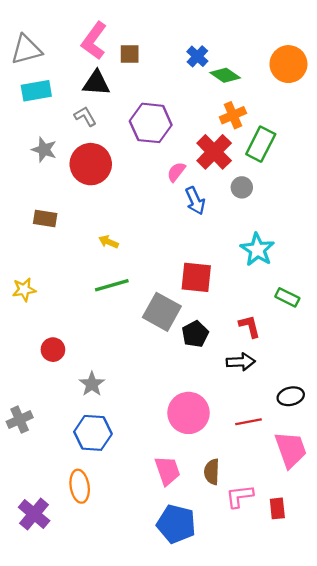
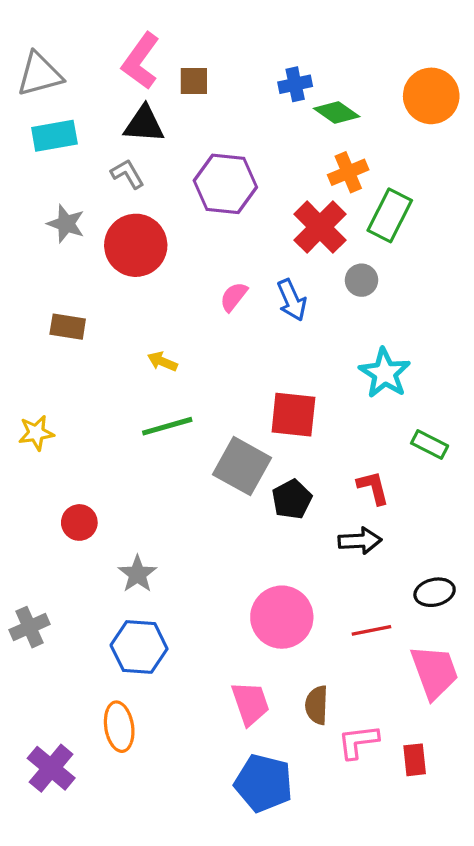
blue cross: (197, 56) -> (295, 84), turned 35
pink semicircle: (176, 172) -> (234, 297), moved

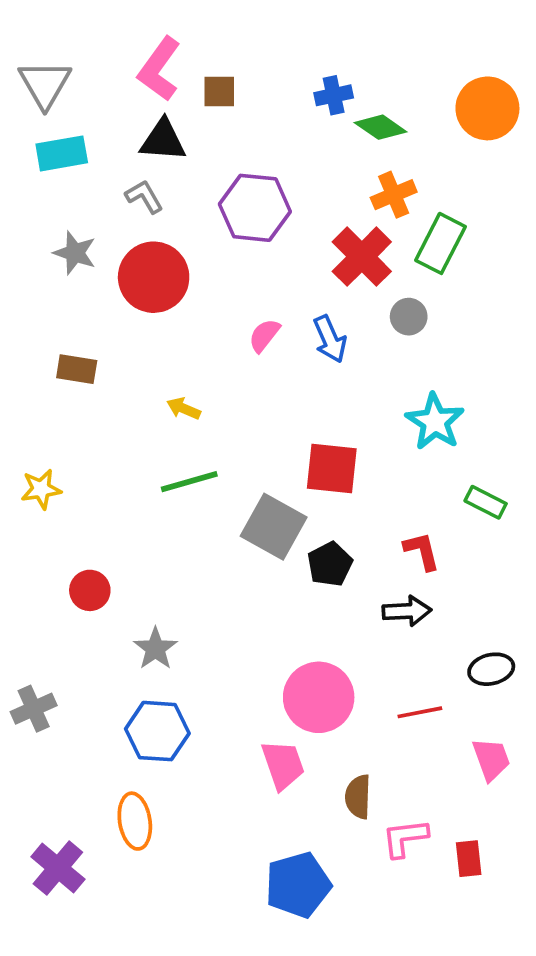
gray triangle: (39, 74) -> (45, 84), turned -45
pink trapezoid: (435, 672) -> (491, 759), size x0.7
pink trapezoid: (250, 703) -> (283, 765), moved
blue pentagon: (264, 783) -> (298, 885), turned -30

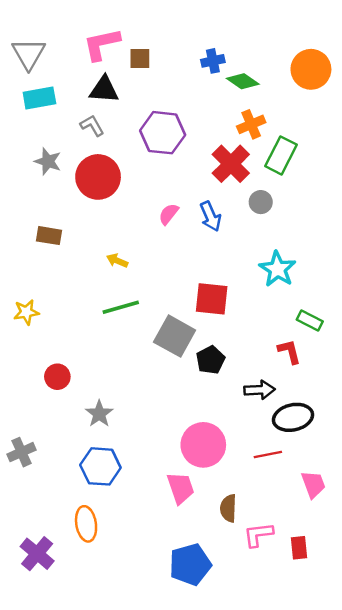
pink L-shape: (159, 69) -> (102, 44), turned 42
red L-shape: (422, 551) -> (289, 352), moved
black ellipse: (491, 669) -> (293, 417), moved, size x1.4

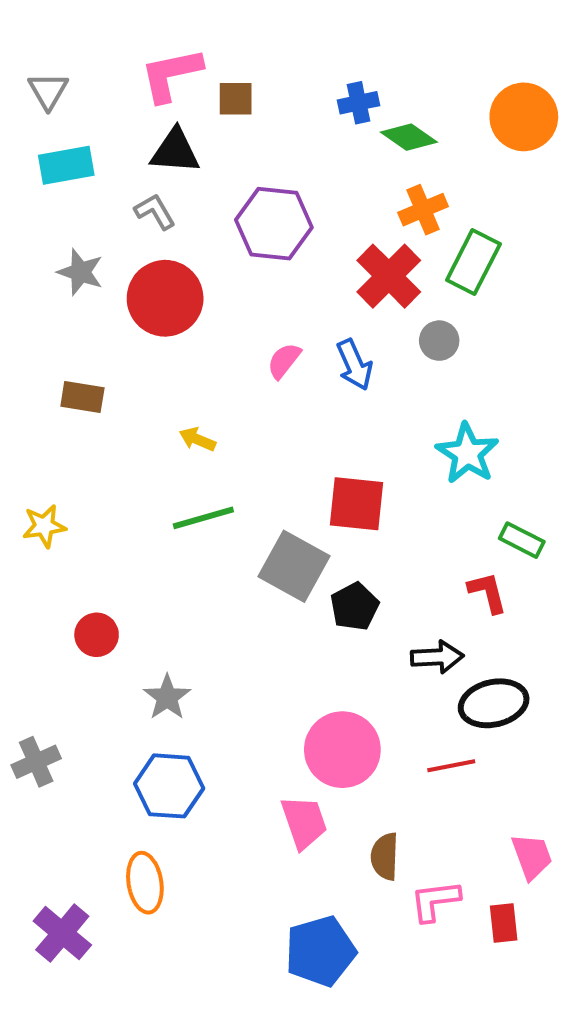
gray triangle: (29, 54) -> (48, 91), size x0.7
pink trapezoid: (313, 484) -> (532, 856), moved

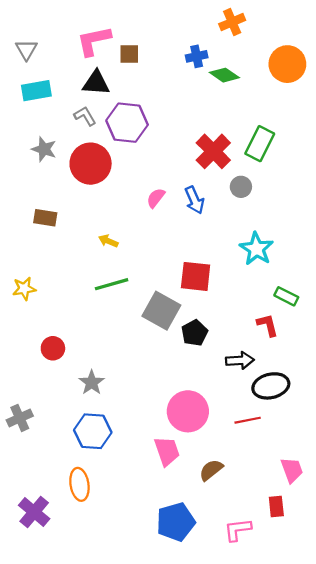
orange cross: (423, 210) -> (232, 22), moved
purple hexagon: (274, 224) -> (127, 123), moved
brown semicircle: (385, 856) -> (211, 470), turned 50
pink L-shape: (435, 901) -> (238, 530), moved

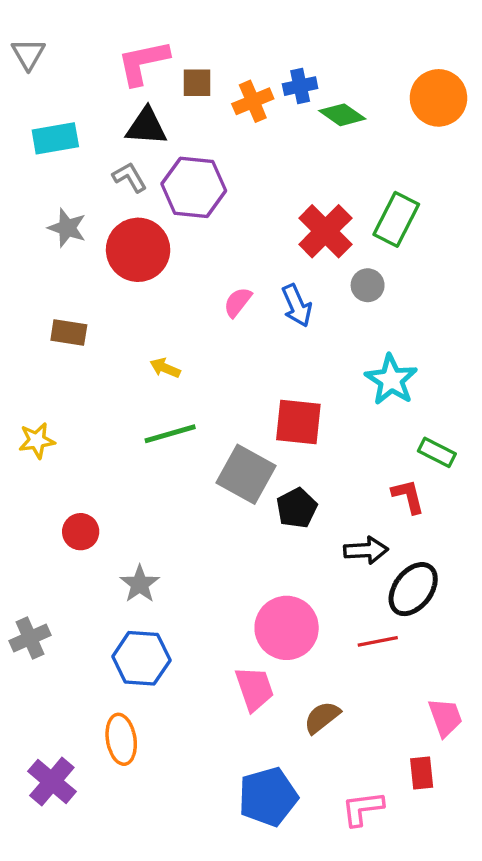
orange cross: (232, 22) -> (253, 101), moved
gray triangle: (26, 50) -> (28, 54), moved
black ellipse: (271, 386) -> (413, 589), turned -40

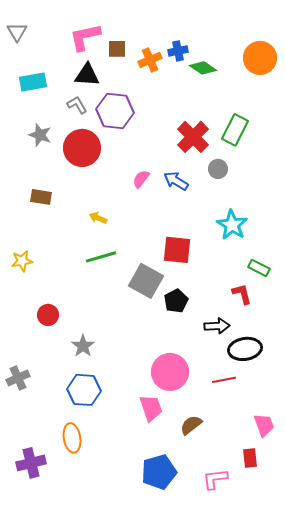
blue arrow: (297, 305) -> (176, 181), turned 145
black ellipse: (413, 589) -> (245, 349), turned 44
purple cross: (52, 781) -> (31, 463), turned 36

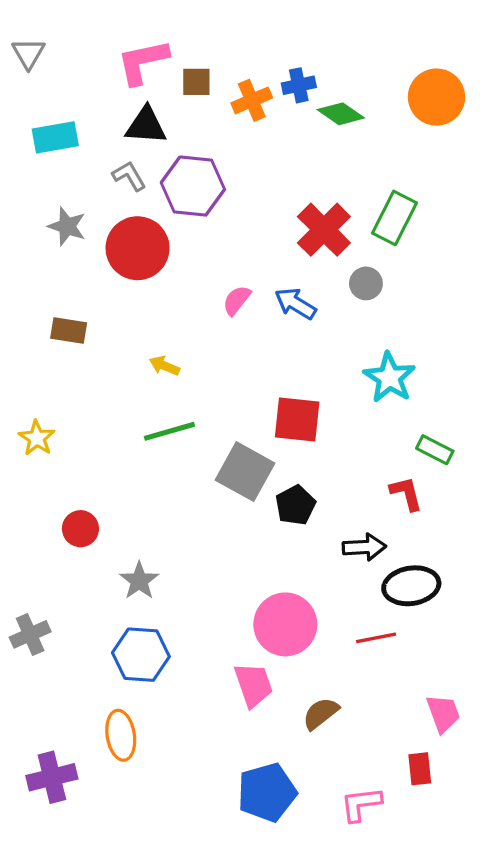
yellow star: (22, 261) -> (37, 438), turned -30

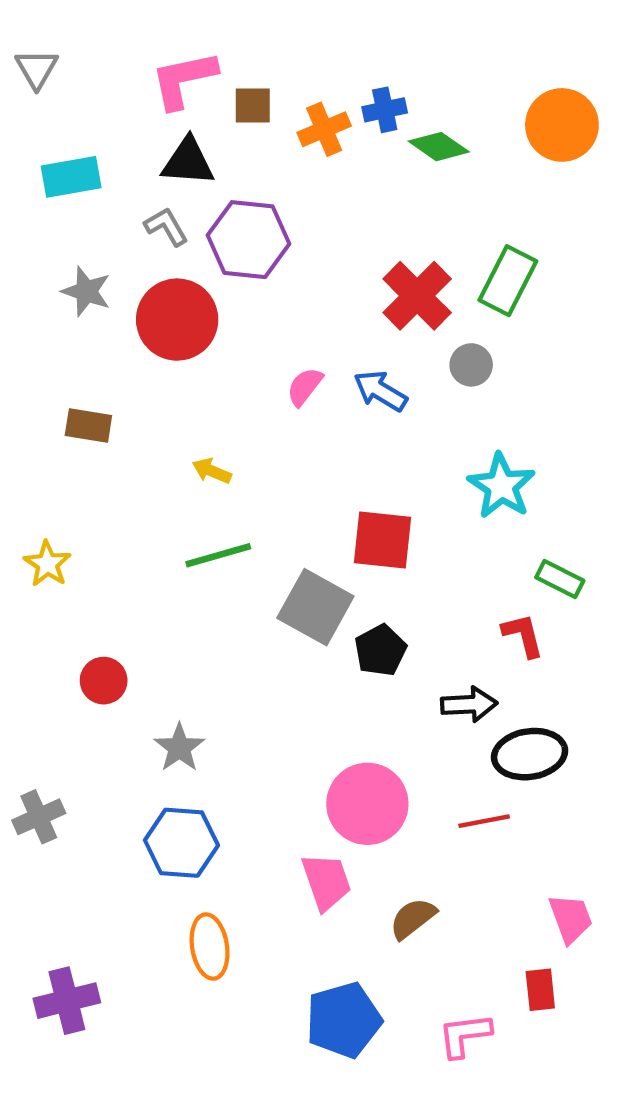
orange ellipse: (121, 735) -> (210, 947), moved

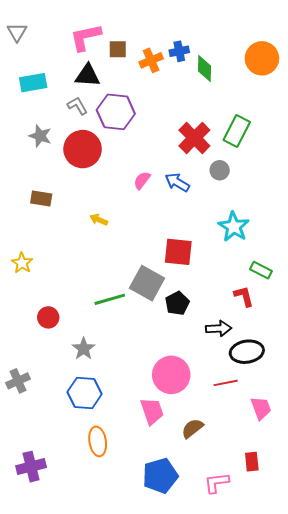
green diamond: (439, 147) -> (204, 68), turned 56
green line: (218, 555) -> (110, 299), moved
pink trapezoid: (571, 918) -> (261, 408), moved

